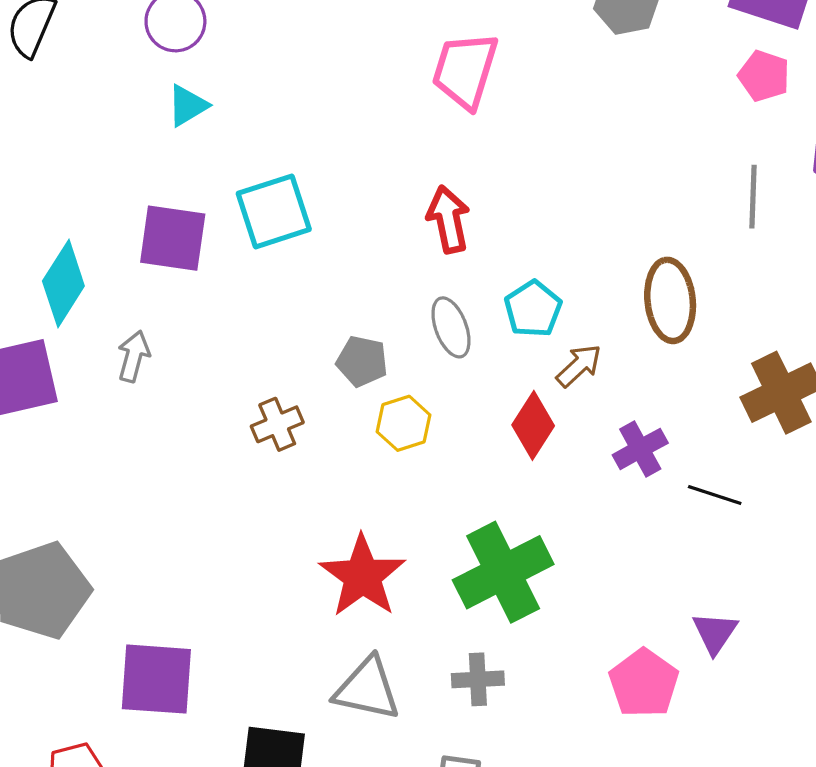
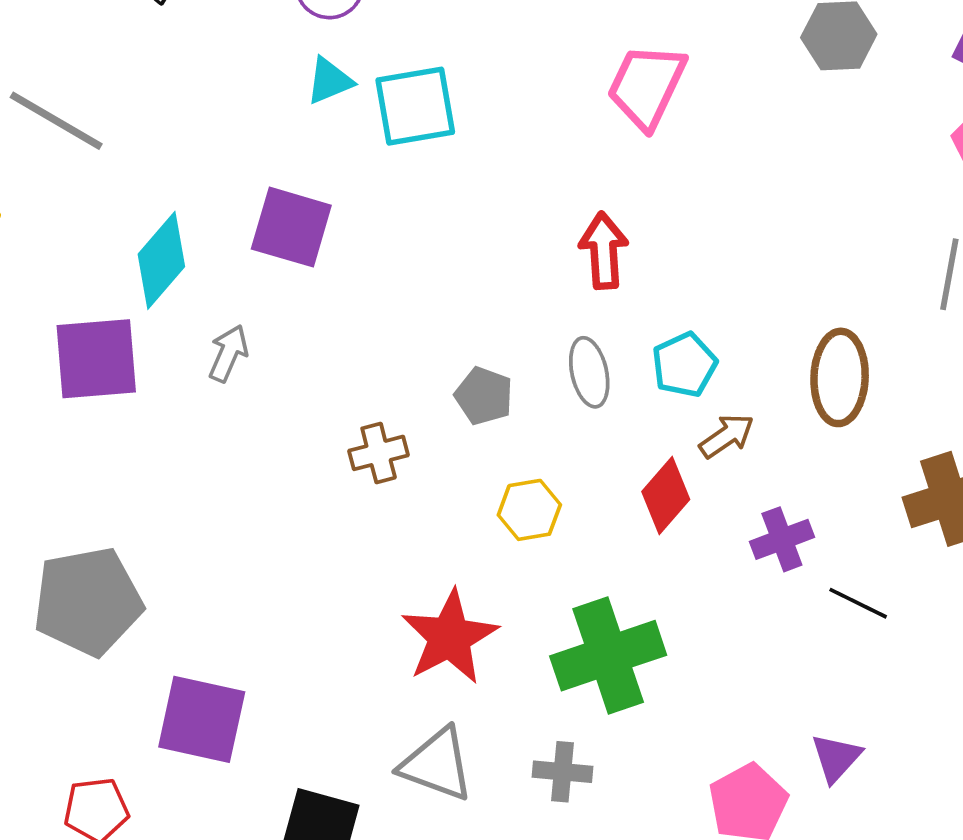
cyan square: (274, 211) -> (415, 106), moved
yellow hexagon: (403, 423) -> (529, 510), moved

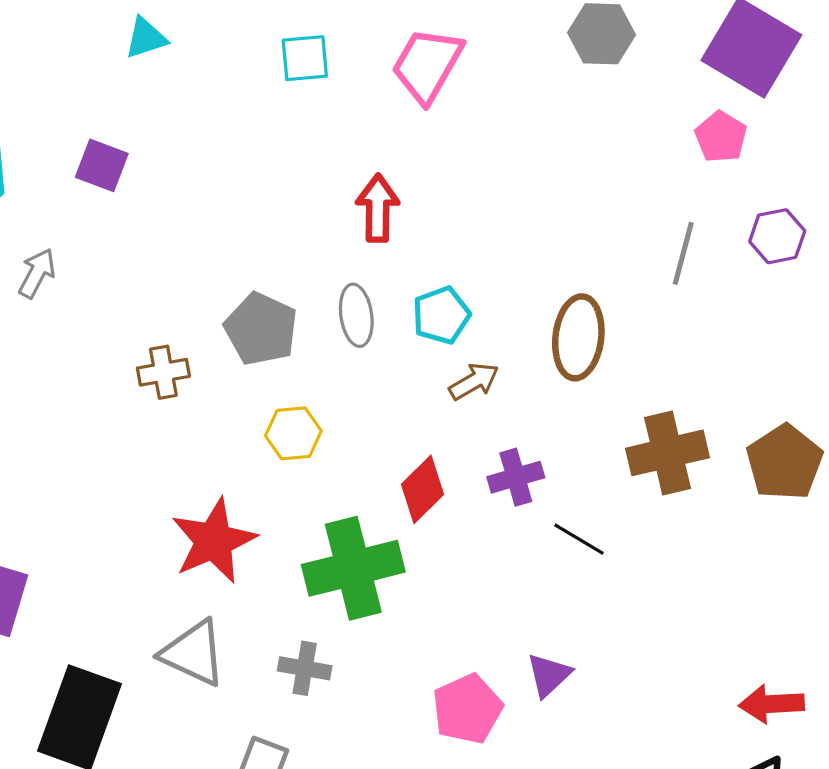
cyan square: (415, 106) -> (305, 58), moved, size x0.7
purple square: (291, 227) -> (102, 165), size x0.7
gray pentagon: (484, 396) -> (261, 329), size x1.4
red diamond: (666, 496) -> (422, 489), moved

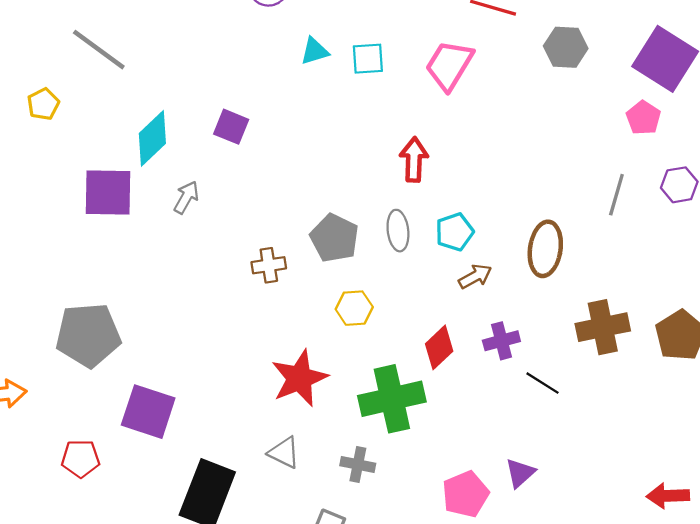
cyan triangle: (146, 38) -> (315, 51), moved
gray triangle: (193, 653) -> (284, 453), size x0.7

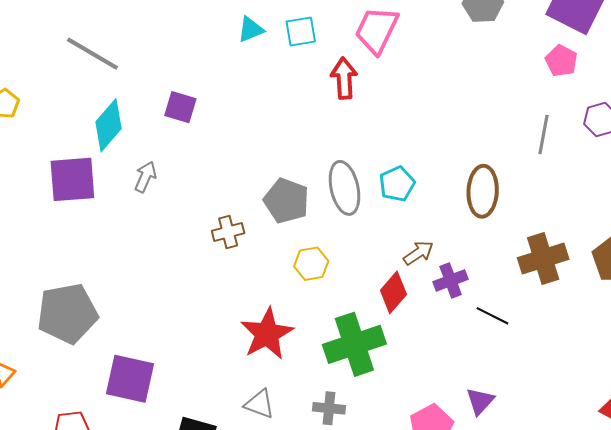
gray line: (99, 50) -> (92, 54), moved
red arrow: (414, 160) -> (344, 78), moved
gray ellipse: (398, 231) -> (345, 188), size x1.4
brown arrow: (475, 276) -> (418, 253), moved

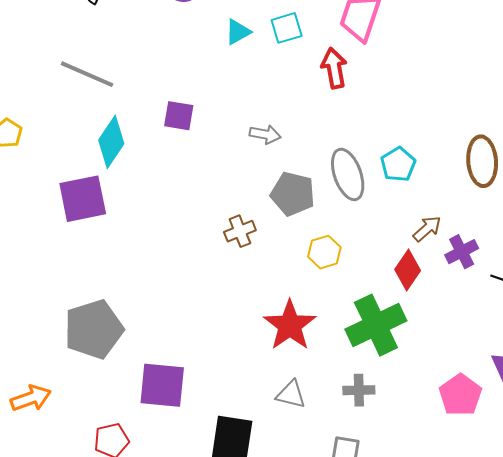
gray arrow: (145, 177) -> (265, 134), moved, turned 84

